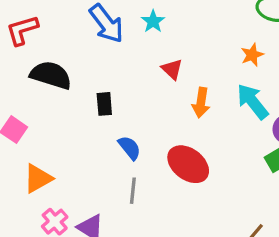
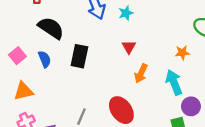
black rectangle: (104, 104) -> (79, 56), size x1.5
blue semicircle: (129, 148) -> (45, 59), moved

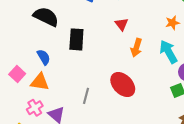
pink square: (17, 56) -> (17, 74), moved
blue semicircle: (45, 59) -> (44, 57), moved
orange triangle: (23, 91) -> (40, 82), moved, turned 30

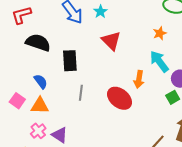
red triangle: (122, 24) -> (111, 41), size x1.5
orange arrow: (136, 48) -> (139, 79), moved
gray line: (86, 96) -> (81, 93), moved

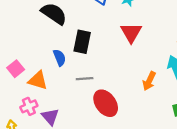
blue semicircle: (41, 81) -> (59, 58), moved
gray line: (81, 93) -> (85, 79), turned 63
red ellipse: (120, 98) -> (106, 103), moved

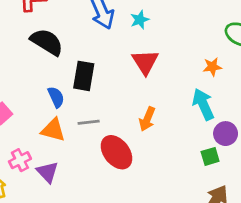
orange triangle: (38, 80) -> (53, 130), moved
orange arrow: (149, 81) -> (147, 119), moved

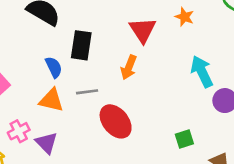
orange star: (212, 67) -> (184, 17), moved, turned 30
orange arrow: (147, 119) -> (129, 67), moved
green square: (210, 156) -> (184, 139), moved

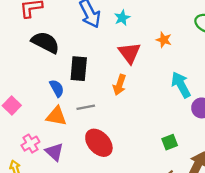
red ellipse: (116, 121) -> (99, 143), moved

